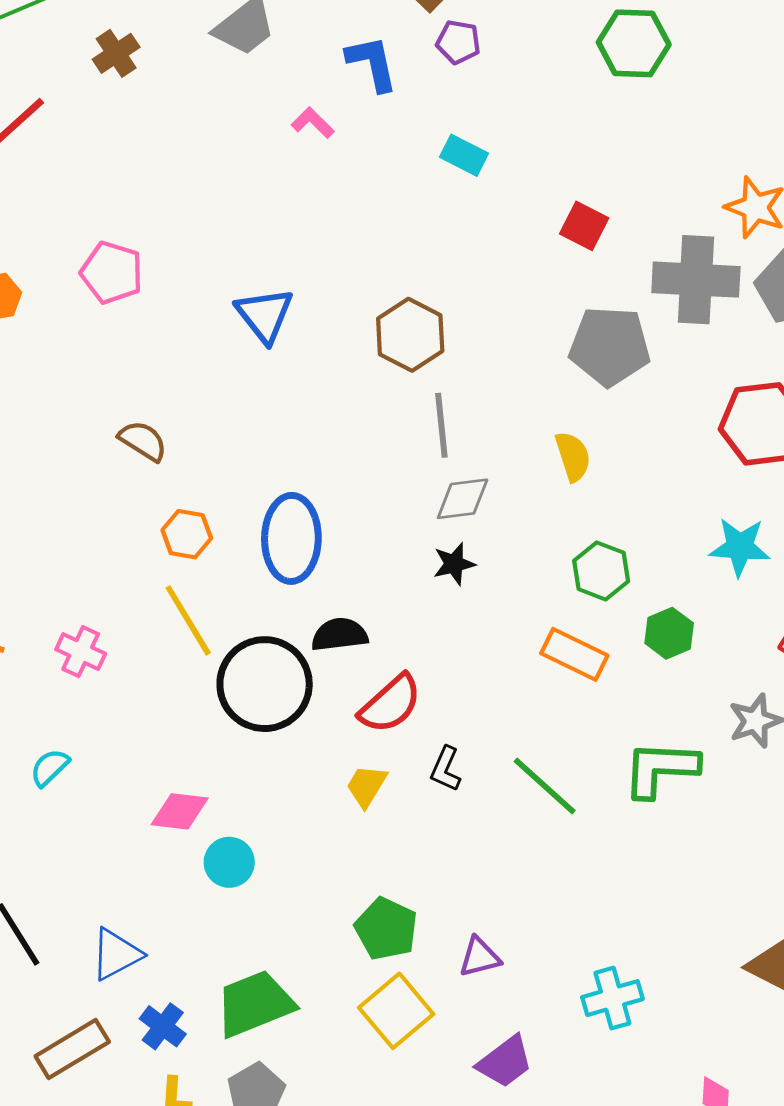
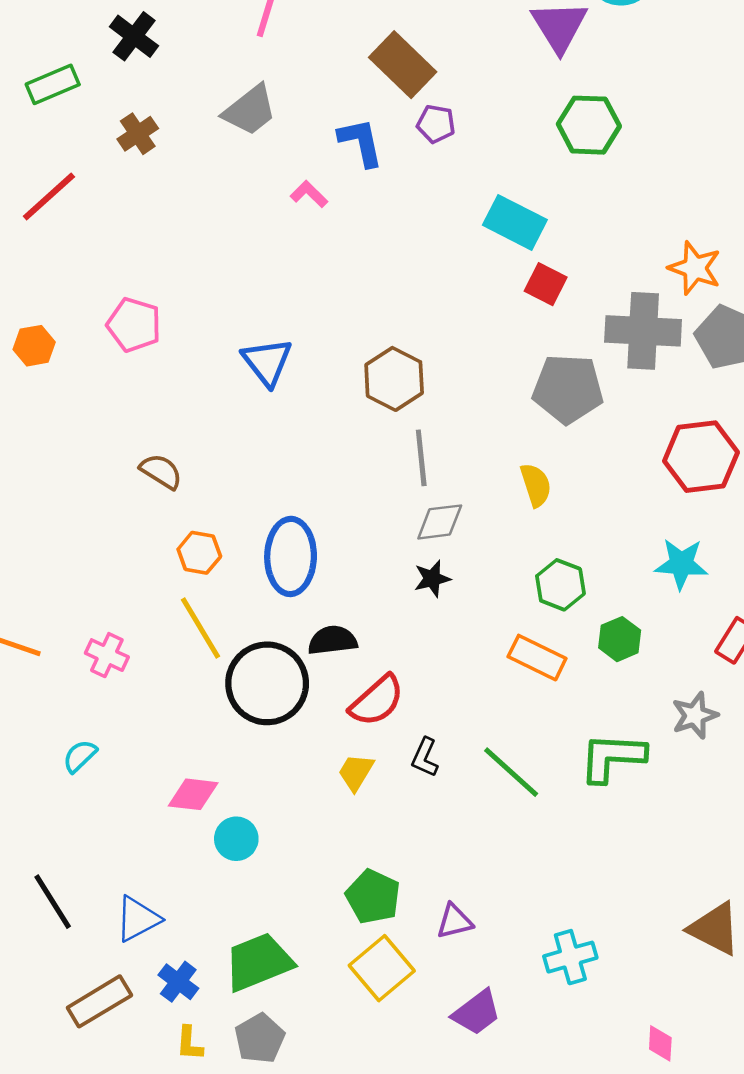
cyan rectangle: (464, 155) -> (515, 222), moved, size x1.5

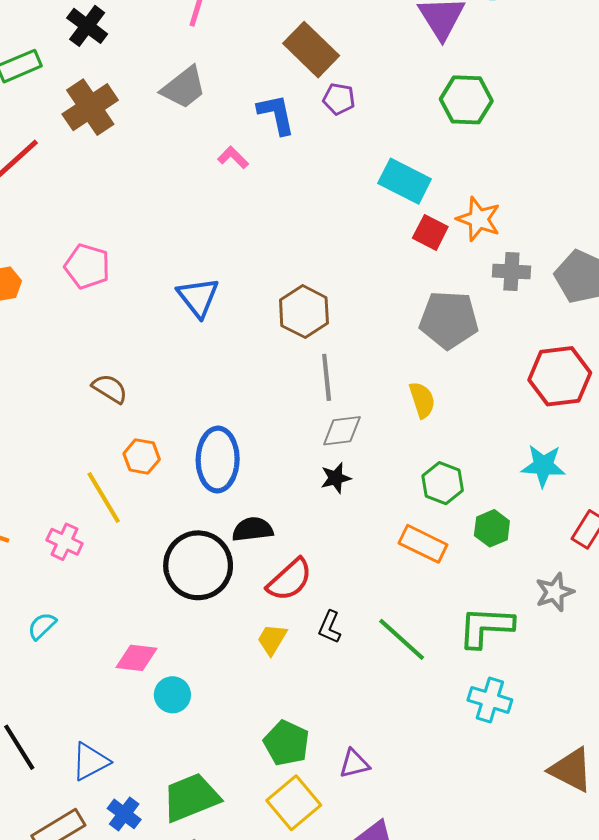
brown cross: (138, 134) -> (90, 107), size x1.6
orange star: (695, 268) -> (479, 219), moved
gray cross: (643, 331) -> (511, 271), size x0.6
yellow line: (201, 628) -> (104, 498), moved
cyan cross: (570, 957) -> (490, 700), moved, turned 33

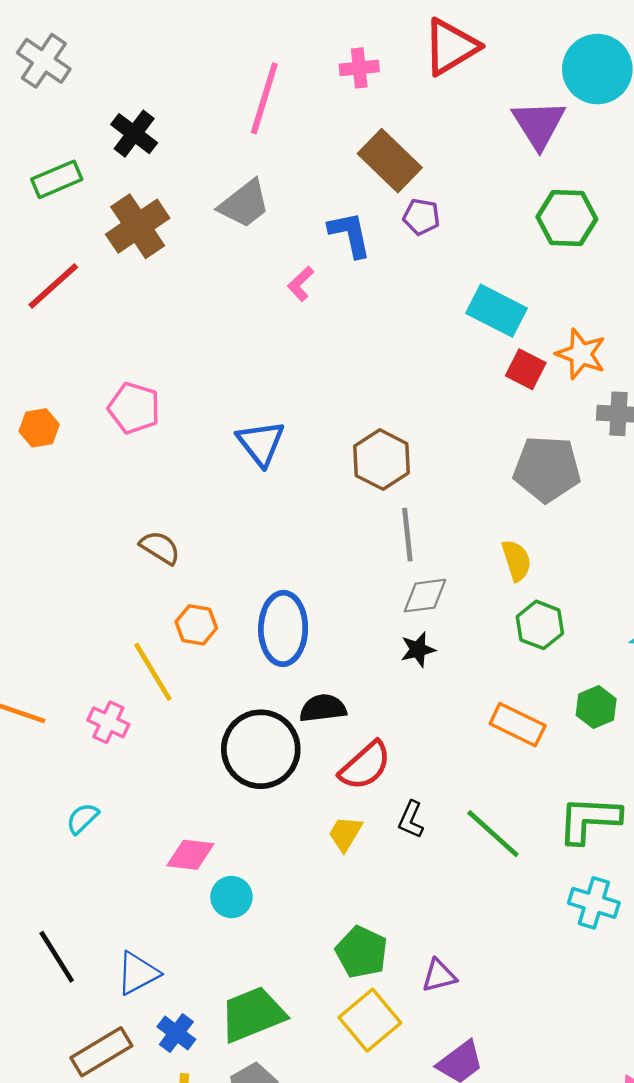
pink L-shape: (233, 157) -> (301, 284), turned -88
green hexagon: (443, 483) -> (540, 625), moved

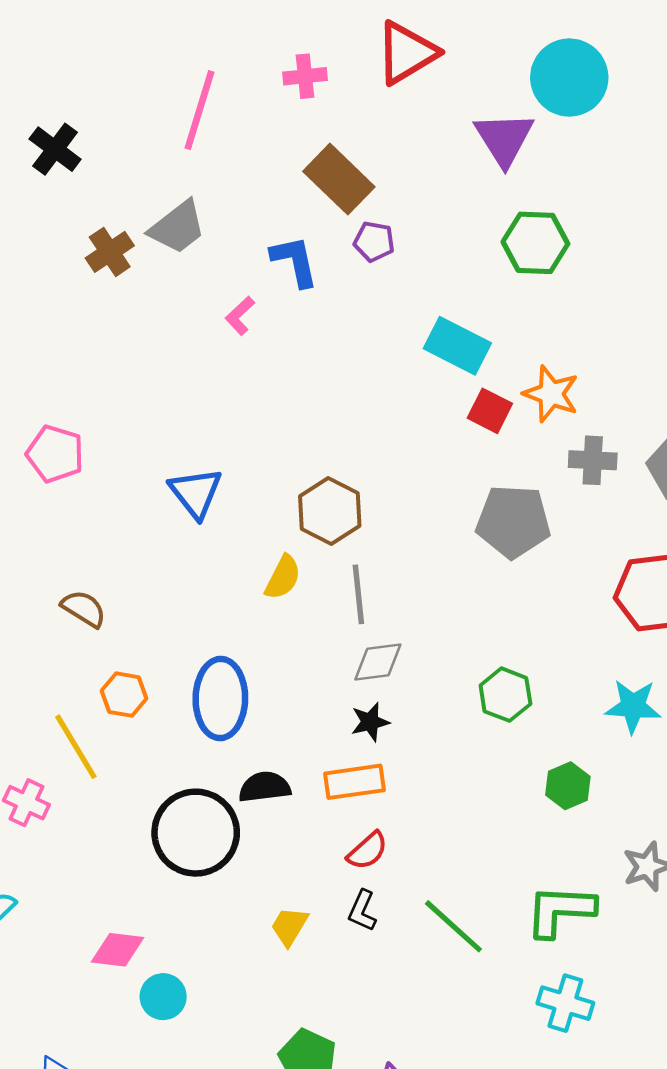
brown cross: (138, 226) -> (110, 252), moved, size x0.7
yellow semicircle: (516, 560) -> (283, 577), moved, turned 45
orange rectangle: (518, 725) -> (354, 782), moved, turned -34
red semicircle: (365, 766) -> (367, 851), moved, size x0.7

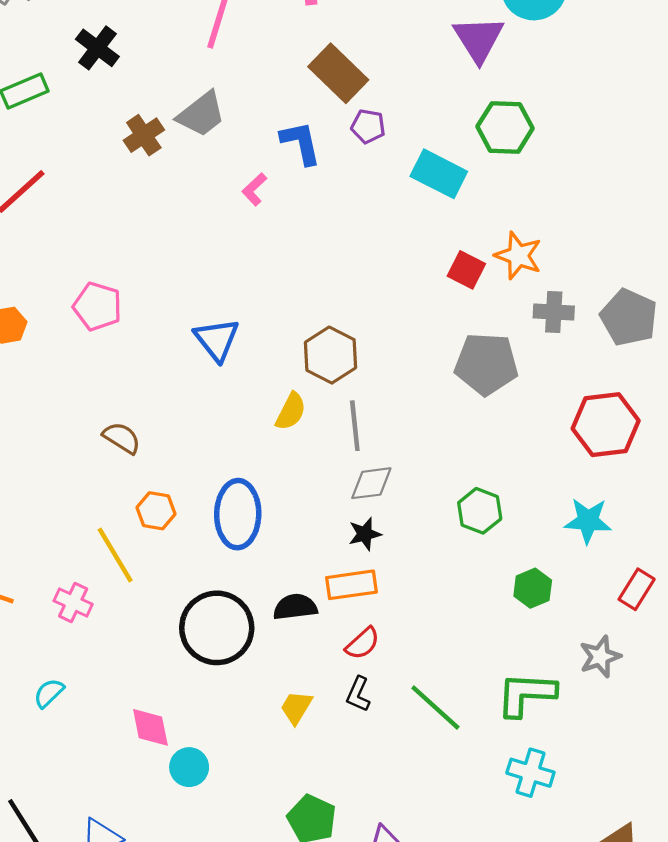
cyan rectangle: (457, 346) -> (439, 174), moved
black semicircle: (265, 787) -> (295, 607), moved
pink diamond: (118, 950) -> (150, 727), turned 72

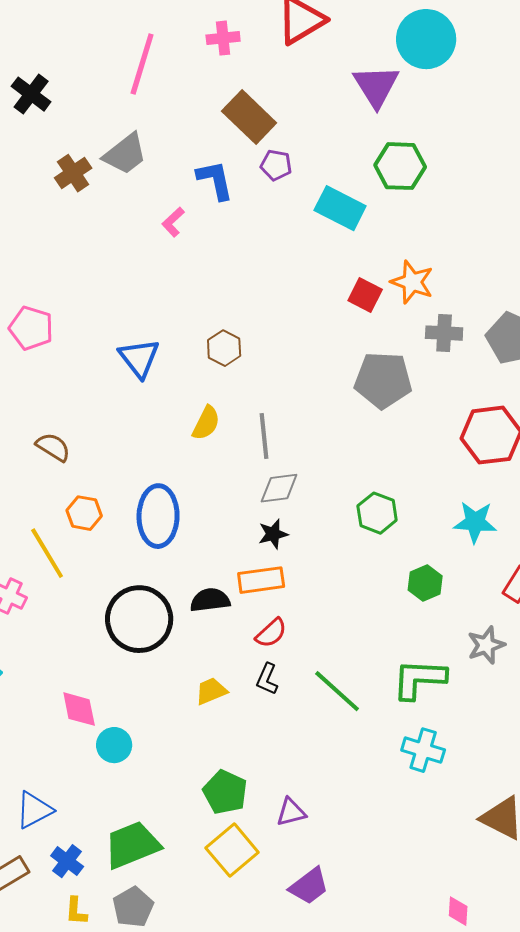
brown hexagon: (331, 355) -> (224, 348), moved, size x0.7
yellow trapezoid: (296, 707) -> (211, 691), turned 36

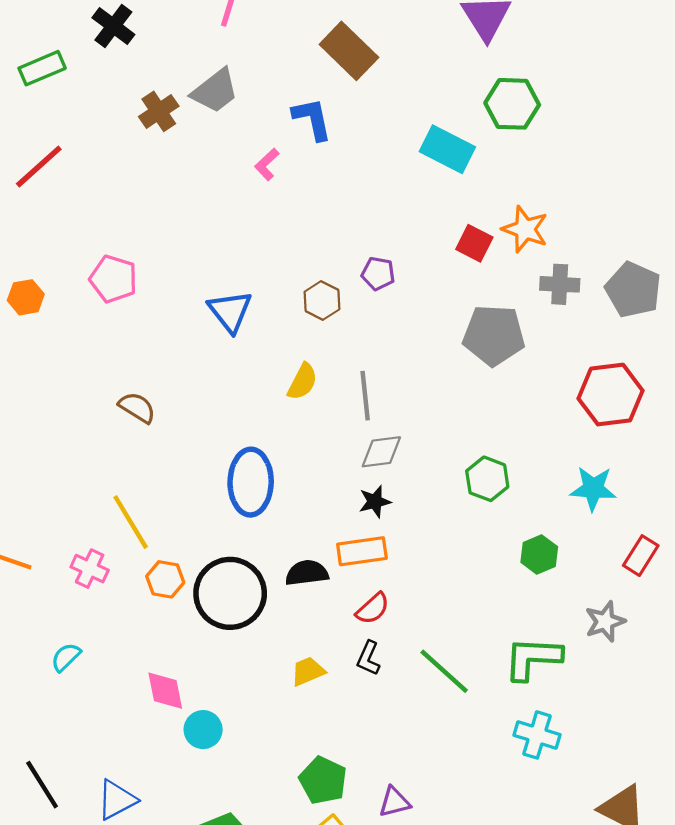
purple pentagon: (276, 165) -> (378, 274), moved
orange hexagon: (84, 513) -> (165, 579), moved

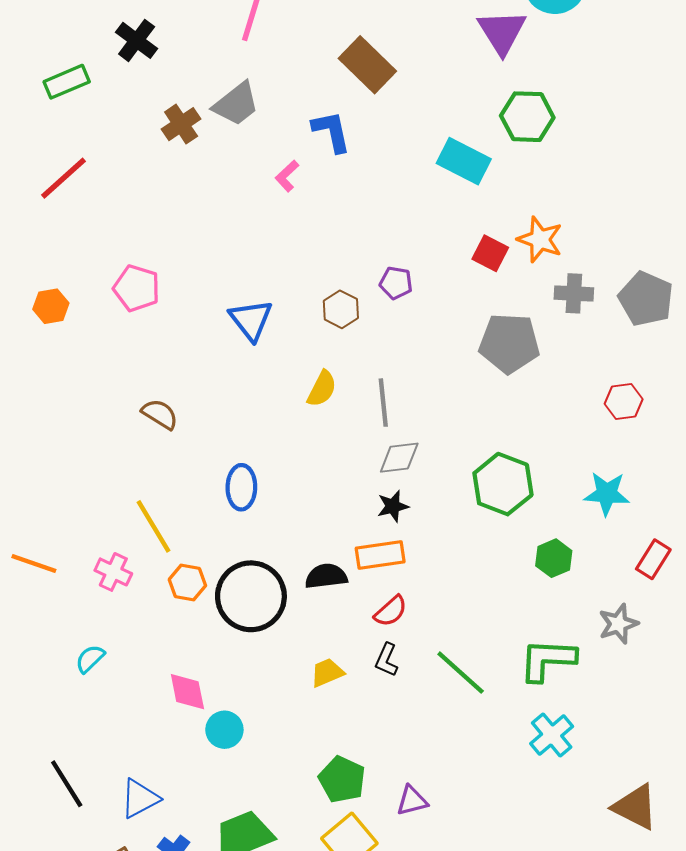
red hexagon: (610, 395) -> (624, 401), size x0.6
green hexagon: (487, 479) -> (503, 484), size x1.4
blue ellipse: (251, 482) -> (241, 487), moved, size x0.7
cyan cross: (537, 735) -> (552, 735), turned 33

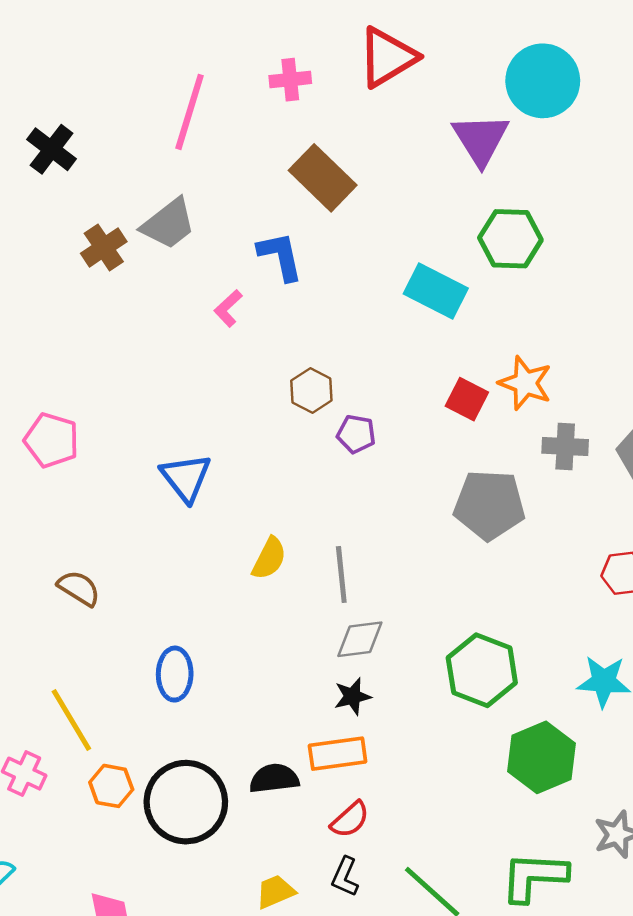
brown hexagon: (341, 309) -> (311, 390), moved
green hexagon: (554, 558) -> (542, 757), size x1.6

